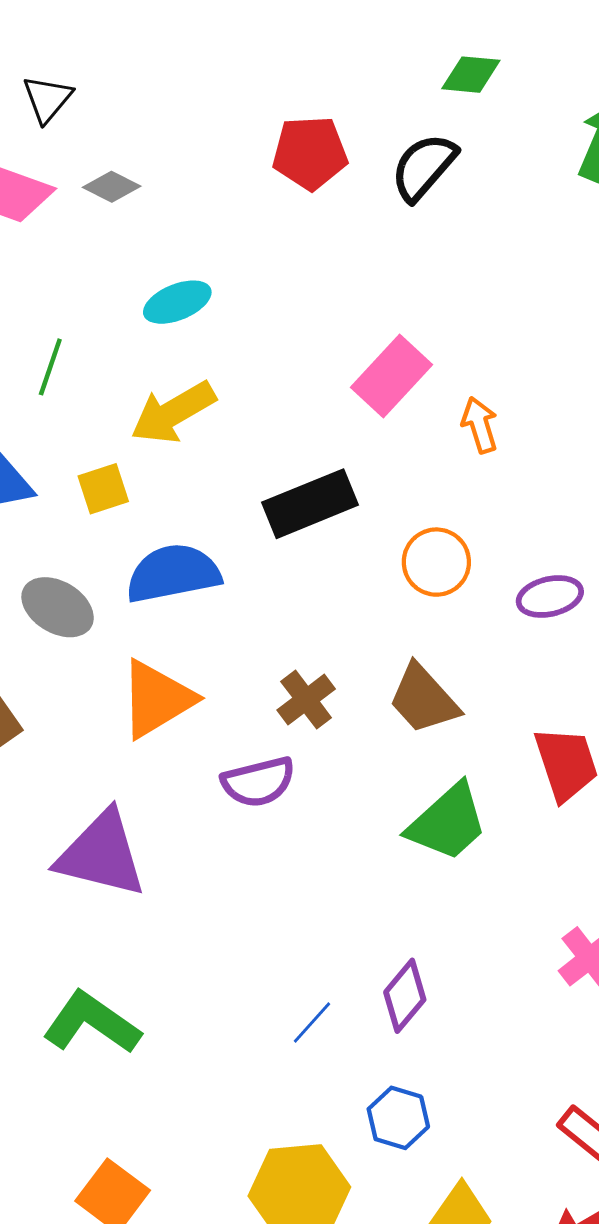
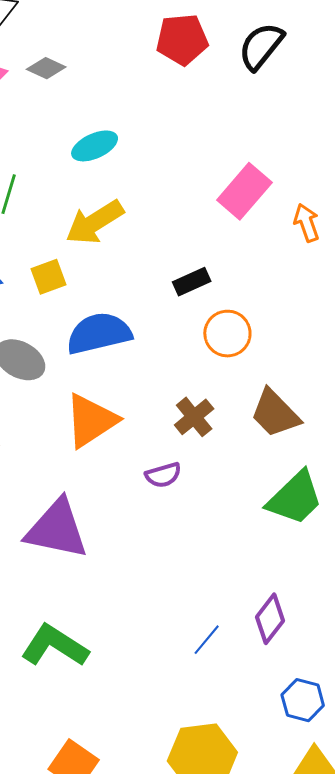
black rectangle: (310, 504) -> (192, 282), size x0.6
orange circle: (436, 562) -> (227, 334), moved
purple semicircle: (258, 782) -> (163, 475), size x0.7
blue hexagon: (398, 1118) -> (303, 700), moved

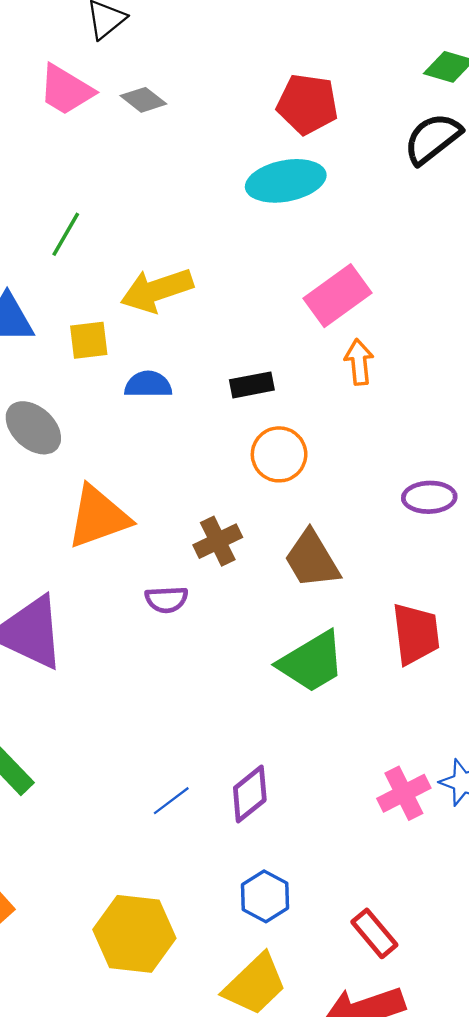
black semicircle: (261, 46) -> (433, 139), moved
cyan ellipse: (95, 146) -> (286, 181), moved, size x1.4
orange arrow: (307, 223) -> (359, 362), moved
blue semicircle: (99, 333) -> (148, 384), moved, size x0.6

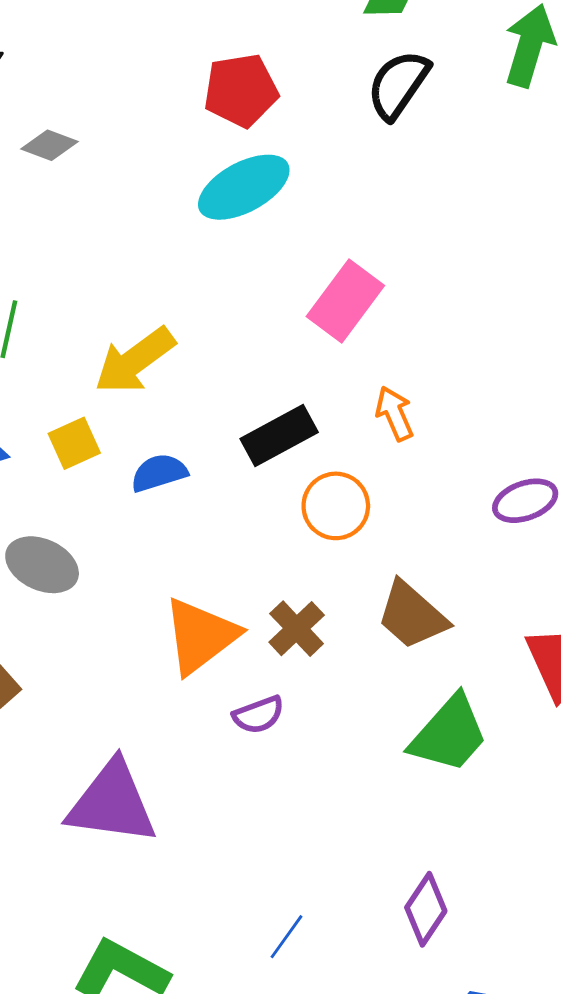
orange arrow: (359, 362) -> (395, 413), moved
black rectangle: (252, 385) -> (279, 435), size x1.4
orange triangle: (98, 517) -> (200, 636), moved
blue line: (171, 801) -> (287, 937), moved

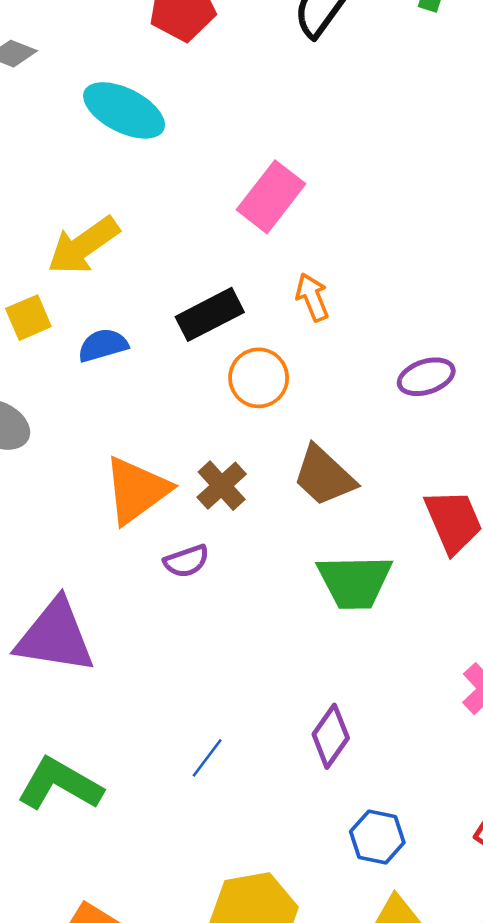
cyan ellipse: (244, 187) -> (124, 110), moved, turned 54
green trapezoid: (449, 734) -> (355, 582), turned 46

